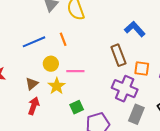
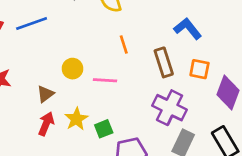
orange line: (63, 39) -> (124, 45), moved
blue line: (34, 42) -> (32, 24), moved
orange square: (142, 68) -> (199, 69), moved
yellow star: (57, 86) -> (76, 119), moved

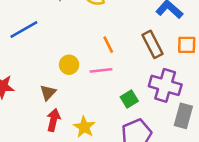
orange line: (124, 45) -> (108, 45), moved
yellow star: (76, 119) -> (84, 127), moved
green square: (104, 129) -> (129, 99), moved

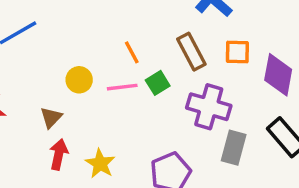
green square: (129, 99) -> (158, 83), moved

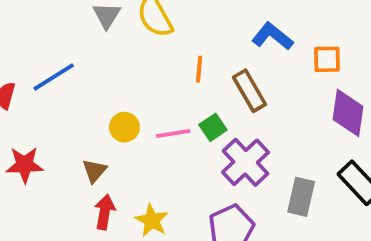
orange line: (132, 52) -> (199, 69), moved, turned 35
orange square: (237, 52) -> (327, 59), moved
purple cross: (209, 107) -> (246, 162), moved, turned 33

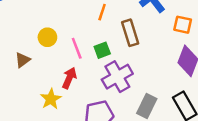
pink line: (173, 133) -> (77, 48), turned 65
red arrow: (105, 212) -> (69, 78), moved

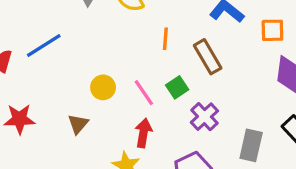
purple cross: (117, 77) -> (204, 117), size x0.7

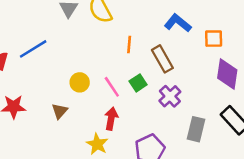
purple cross: (204, 117) -> (170, 96), moved

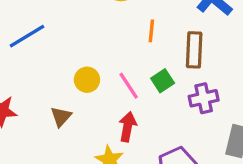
brown rectangle: (162, 59) -> (194, 50), turned 32
purple cross: (170, 96) -> (204, 98), turned 30

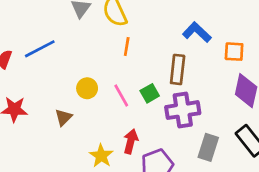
orange line: (151, 31) -> (127, 46), moved
purple cross: (204, 98) -> (183, 110), size x1.4
red arrow: (128, 127) -> (131, 141), moved

